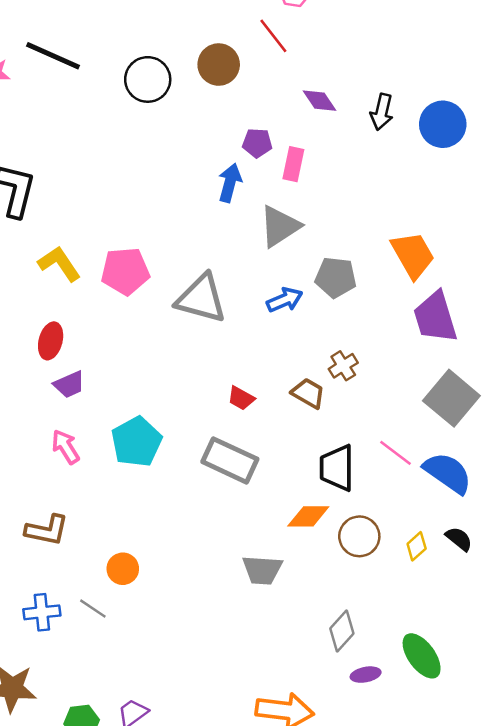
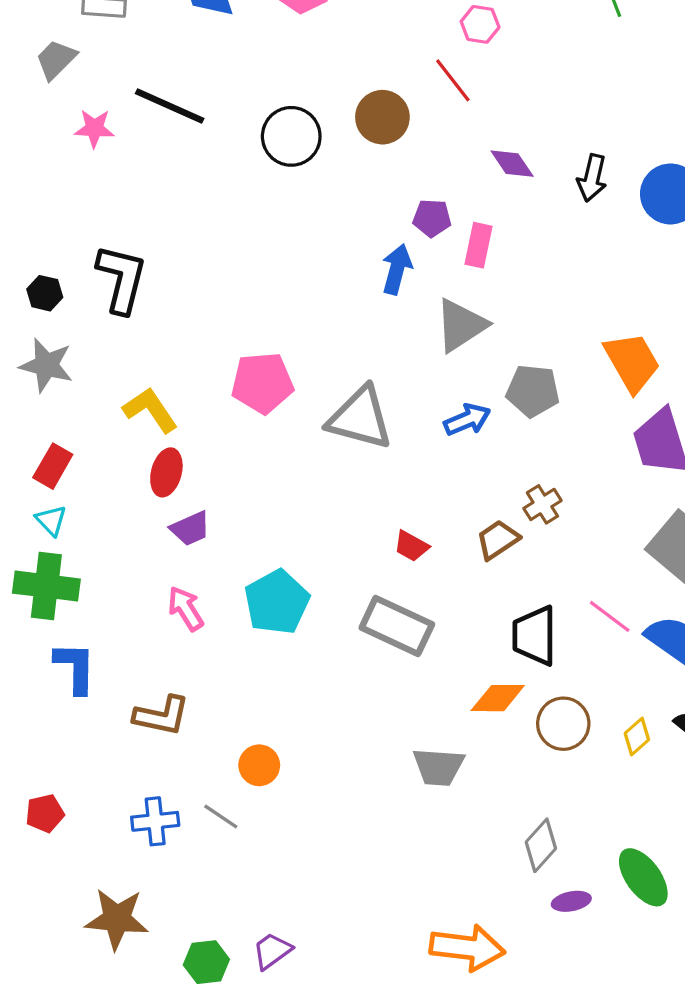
yellow L-shape: (59, 264) -> (150, 410), moved
brown trapezoid: (308, 393) -> (498, 540), turned -64

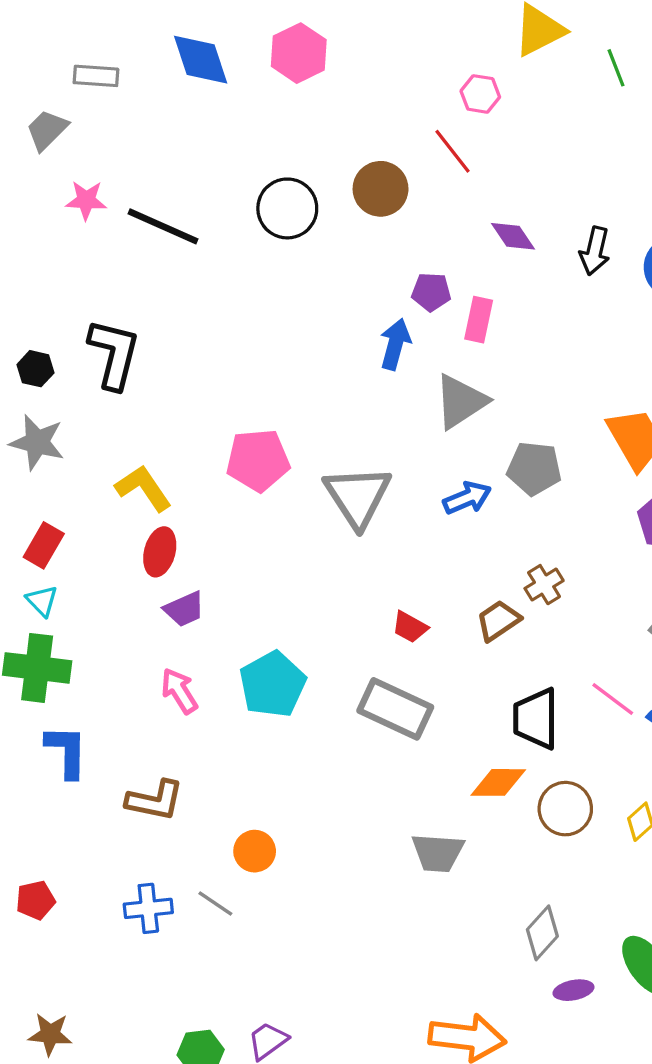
black line: (170, 106) -> (163, 226), moved
gray triangle: (360, 418) -> (358, 496), turned 42
brown star: (117, 919) -> (50, 1034), moved, size x0.7

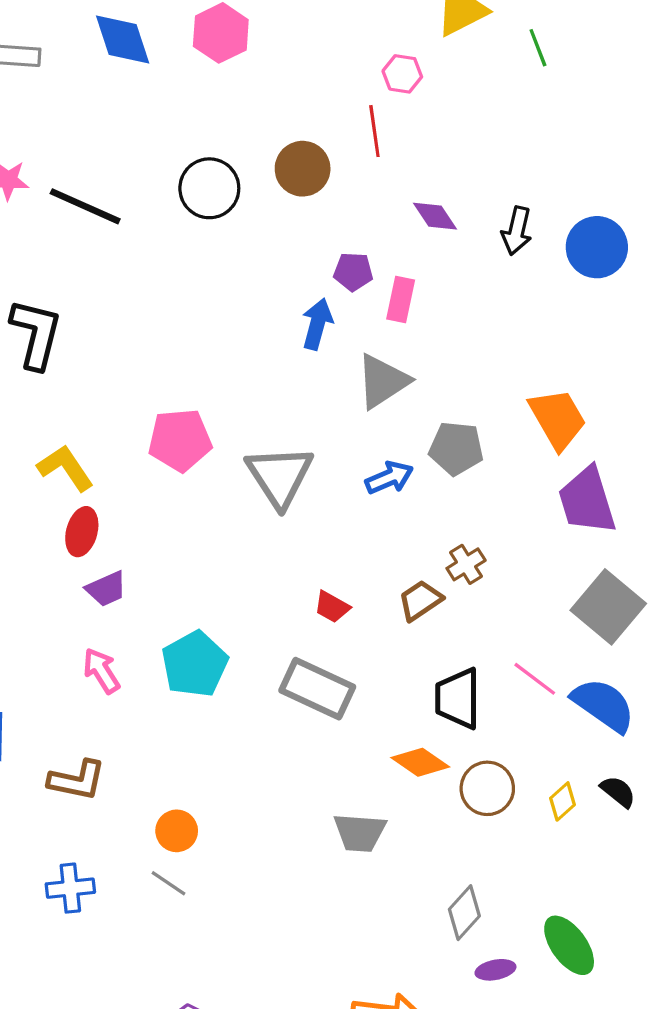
red line: (452, 151) -> (374, 131), turned 30
orange diamond: (498, 782) -> (420, 762), turned 34
gray line: (215, 903) -> (168, 883), moved

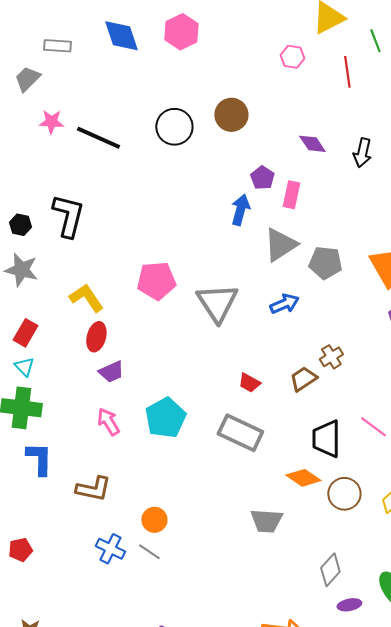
red line: (374, 131) -> (347, 72), moved
purple pentagon: (353, 272) -> (262, 178), turned 30
gray pentagon: (456, 448) -> (325, 263), moved
blue cross: (70, 888) -> (110, 549), moved, turned 32

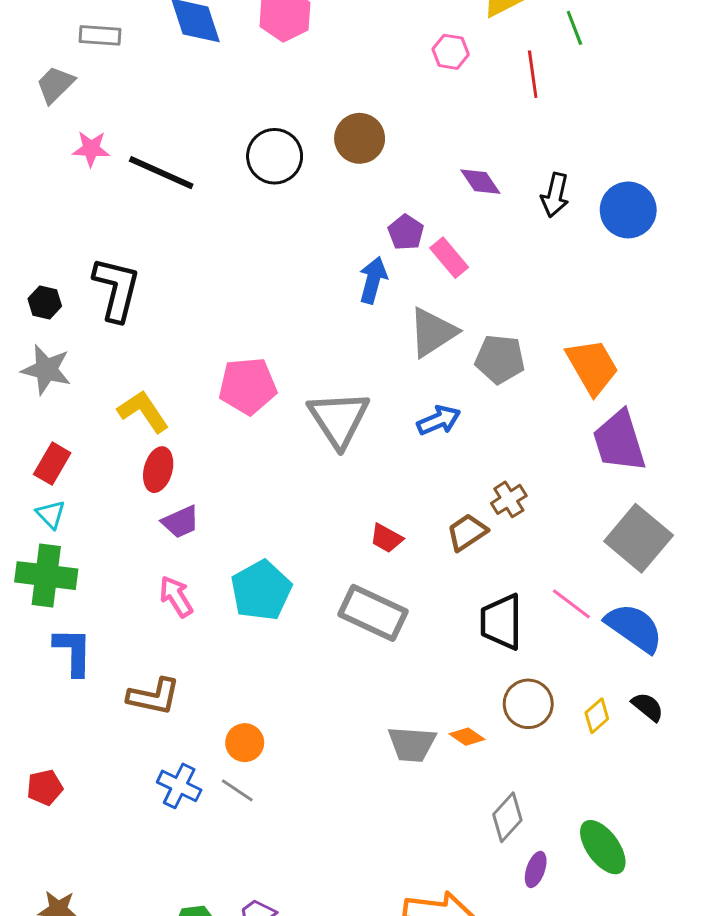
pink rectangle: (291, 195) -> (449, 258), turned -52
orange diamond: (303, 478) -> (467, 737), moved, size x0.7
purple ellipse: (349, 605) -> (536, 869), turned -60

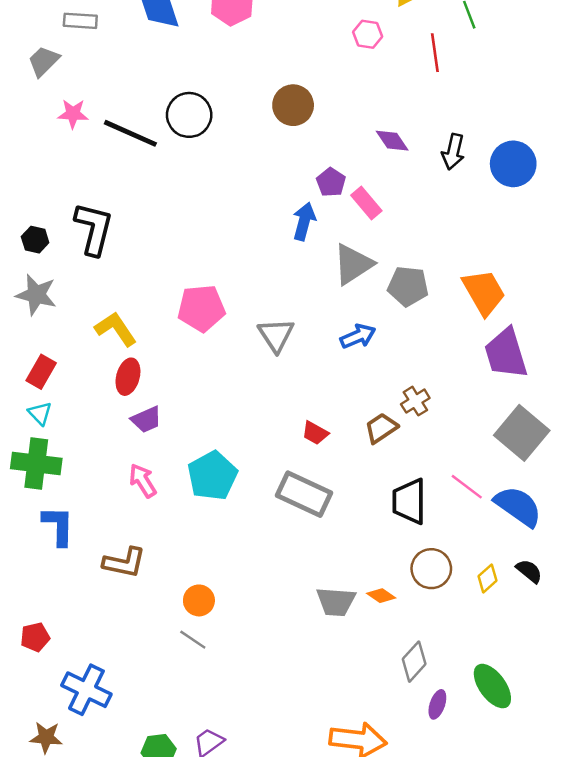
black circle: (275, 156) -> (189, 115), moved
gray triangle: (339, 419) -> (276, 335), size x0.7
blue cross: (179, 786) -> (86, 690), moved, size x1.4

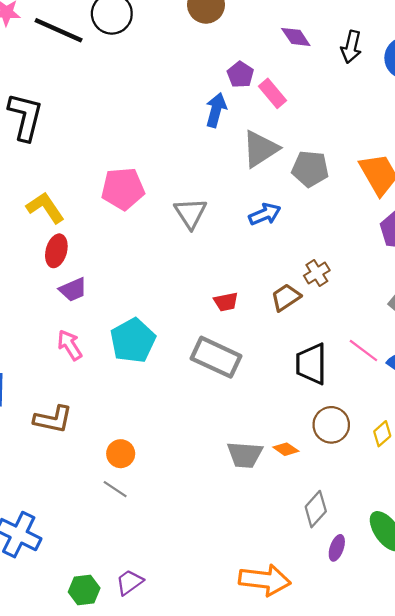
red trapezoid: (315, 433) -> (226, 302), turned -40

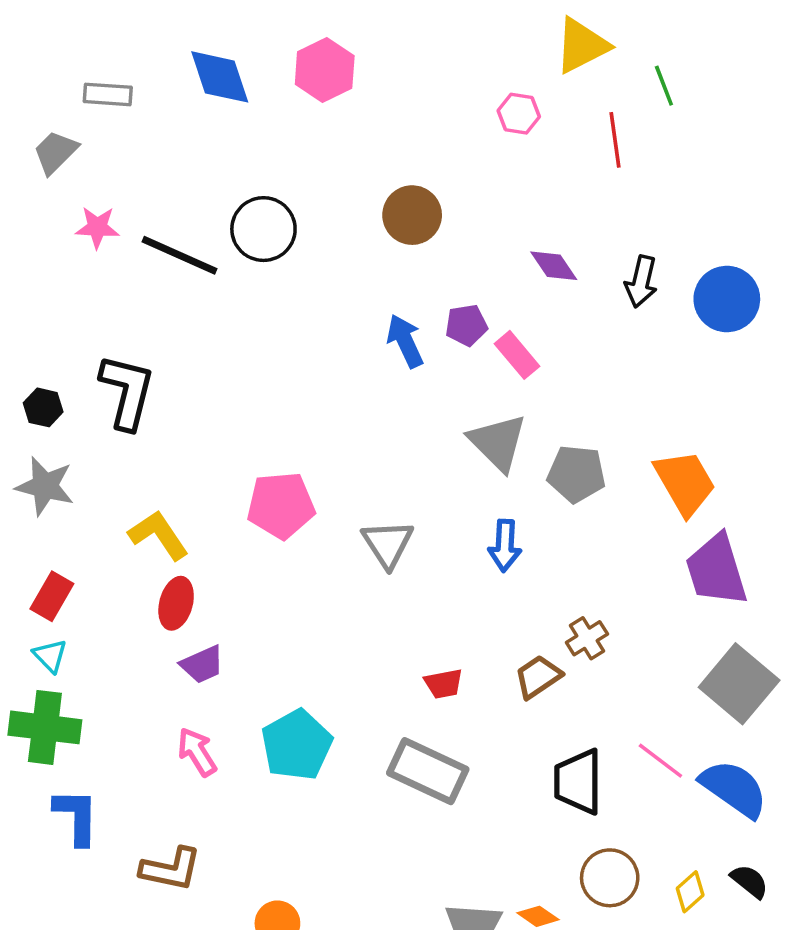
purple pentagon: (240, 75) -> (466, 325), turned 30
blue arrow: (216, 110) -> (405, 341), moved, turned -40
gray triangle: (260, 149) -> (498, 442), turned -42
blue arrow: (265, 214) -> (505, 546), turned 116

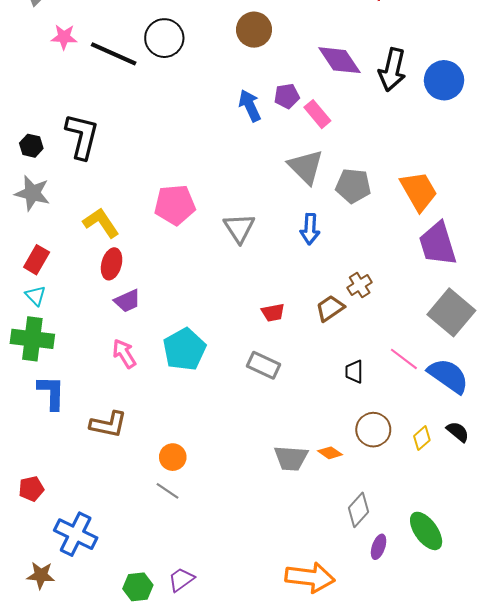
purple diamond: (554, 266) -> (340, 60), size x1.5
black arrow: (641, 282) -> (392, 70), size x1.4
gray rectangle: (428, 771) -> (264, 365), size x0.7
black trapezoid: (578, 782) -> (354, 372), size x0.6

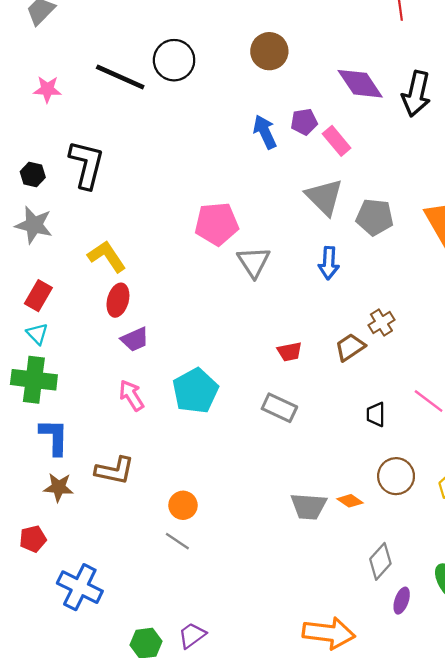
pink star: (64, 37) -> (47, 89), moved
pink pentagon: (175, 205) -> (217, 224), moved
brown star: (41, 575) -> (59, 487), moved

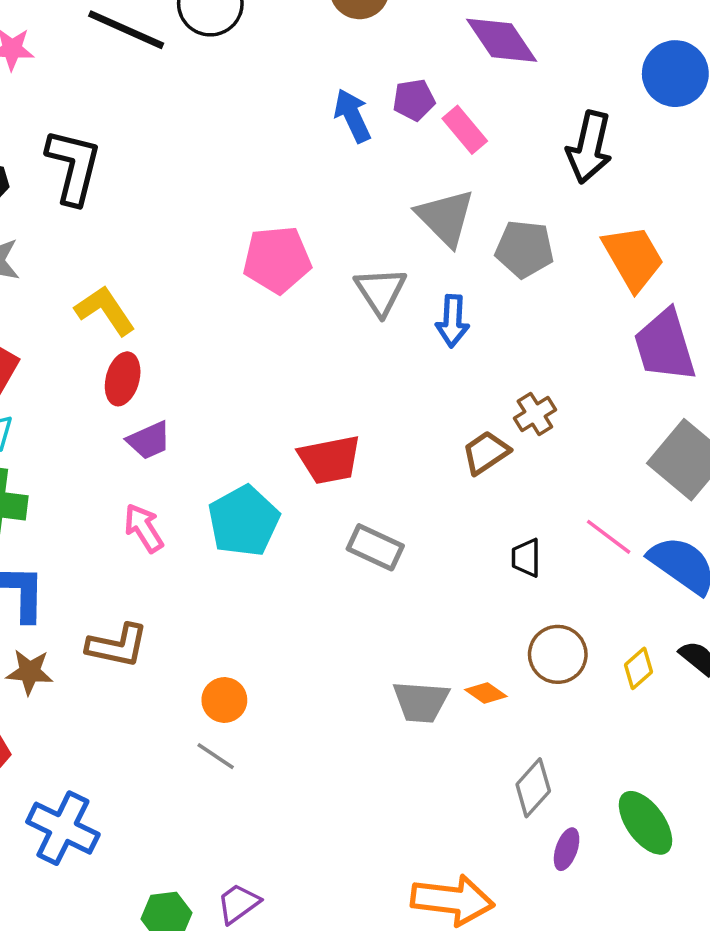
black arrow: (416, 94) -> (589, 147), moved
gray triangle: (254, 262) -> (381, 291), moved
red trapezoid: (290, 352) -> (330, 460), moved, size x1.6

